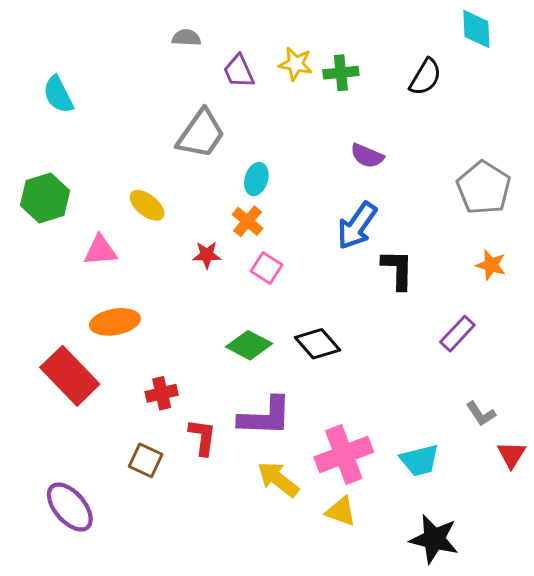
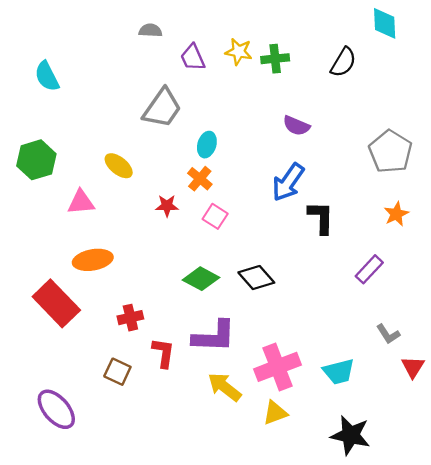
orange star: (491, 265) -> (396, 214), turned 30
yellow triangle: (341, 511) -> (275, 413), turned -40

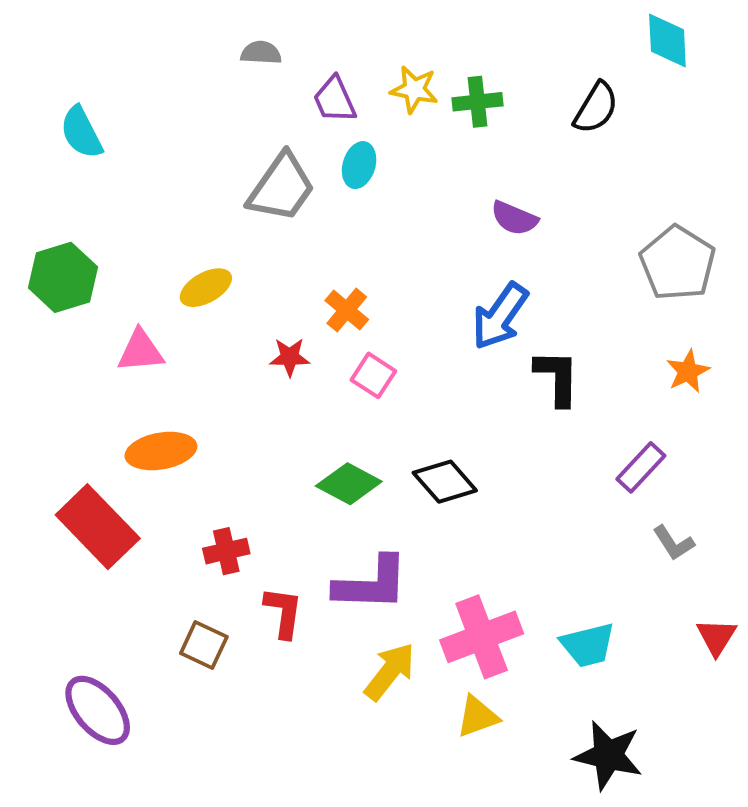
cyan ellipse: (207, 145) -> (359, 165), moved
yellow ellipse: (119, 166) -> (206, 288), turned -68
gray L-shape: (388, 334) -> (674, 543), moved
yellow arrow: (225, 387) -> (390, 672), turned 90

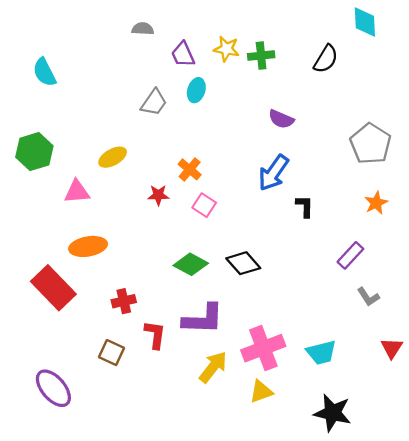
gray trapezoid: (281, 188) -> (154, 102), size x0.7
black L-shape: (557, 377) -> (305, 206), size x0.7

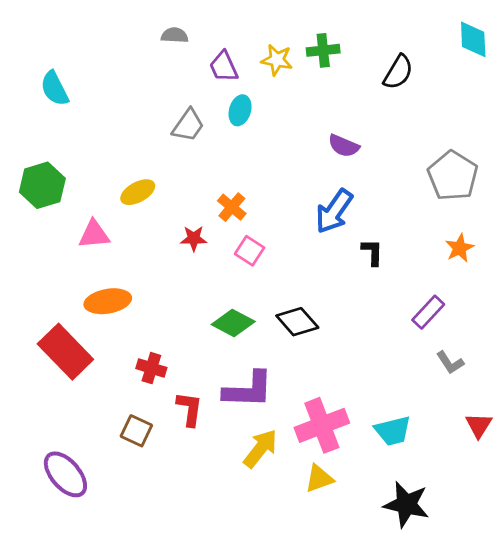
cyan diamond: (365, 22) -> (473, 39), moved
green cross: (261, 56) -> (323, 50), moved
red cross: (124, 301) -> (151, 368), turned 30

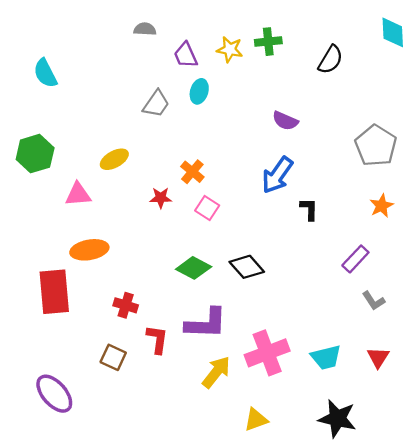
red rectangle: (65, 352) -> (54, 292), turned 39
red triangle: (479, 425) -> (378, 357), moved
yellow triangle: (319, 479) -> (256, 420), moved

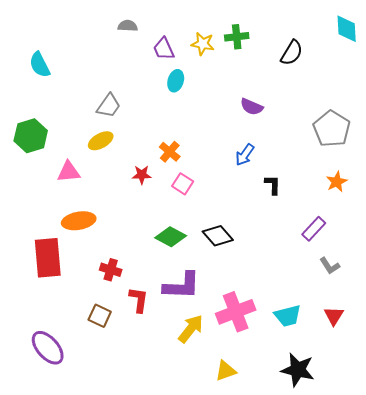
gray trapezoid: (156, 104) -> (109, 106), moved
blue arrow: (277, 175) -> (245, 155), size x0.7

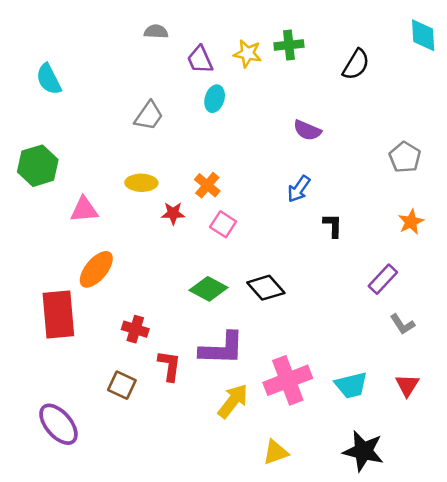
gray trapezoid: (109, 106) -> (149, 116), moved
gray pentagon: (332, 129) -> (405, 157), size x0.7
yellow ellipse: (101, 141) -> (141, 183), moved, turned 30
orange ellipse: (79, 221) -> (96, 269), turned -40

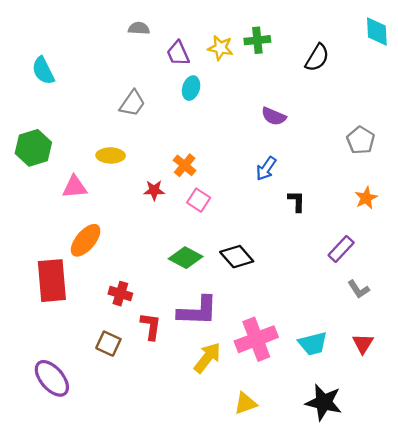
yellow ellipse: (141, 183) -> (111, 155), moved

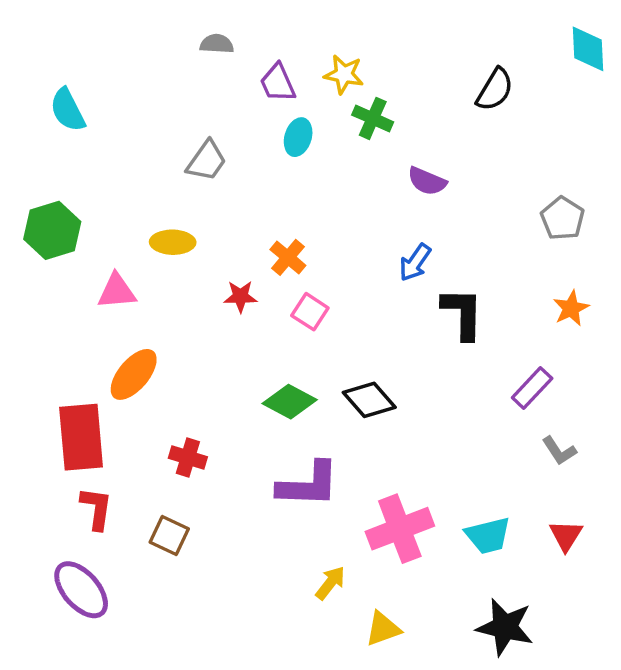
green cross: (257, 40) -> (373, 118), moved, turned 30
black L-shape: (297, 201) -> (463, 313), size x1.6
red L-shape: (151, 326) -> (96, 508), moved
yellow arrow: (207, 358) -> (330, 583), moved, size x0.7

